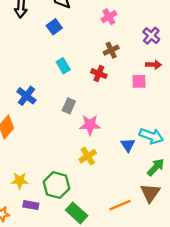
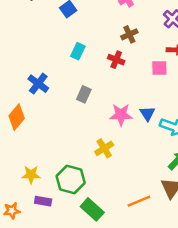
cyan rectangle: (63, 66) -> (78, 51), turned 56
pink star: (90, 125) -> (121, 115), moved
blue triangle: (128, 145) -> (147, 114), moved

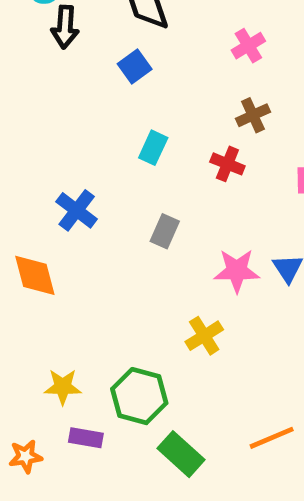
orange diamond: (17, 117) -> (35, 275), turned -55

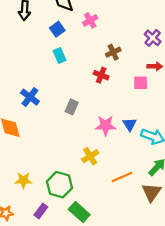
pink cross: (248, 46) -> (90, 20), moved
cyan rectangle: (153, 148) -> (60, 55), moved, turned -48
purple rectangle: (86, 438) -> (41, 211), moved, turned -64
orange line: (272, 438) -> (122, 177), moved

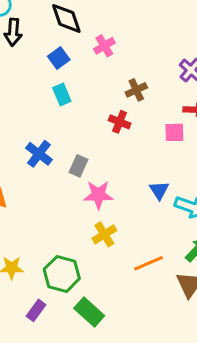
blue cross: (30, 97) -> (39, 154), moved
pink star: (106, 126) -> (98, 195), moved

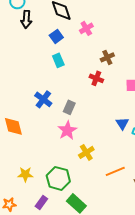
pink star: (98, 195) -> (67, 130), moved, turned -30

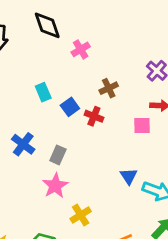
blue square: (56, 36) -> (70, 107), moved

